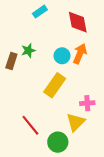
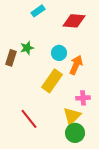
red diamond: (78, 22) -> (74, 21), turned -75
orange arrow: (80, 54) -> (76, 65), moved
green circle: (58, 142) -> (75, 133), moved

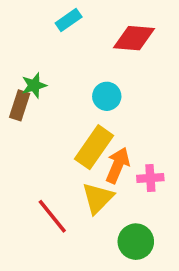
green star: (27, 48) -> (34, 85), moved
orange arrow: (76, 65) -> (118, 165), moved
yellow triangle: (72, 116) -> (98, 198), moved

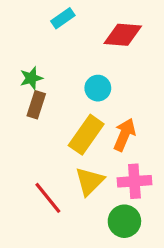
brown rectangle: (20, 105) -> (36, 105), moved
orange arrow: (118, 165) -> (124, 135), moved
pink cross: (150, 178) -> (134, 181), moved, size x1.4

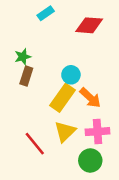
cyan circle: (98, 88) -> (71, 75), moved
orange arrow: (124, 135) -> (90, 98), turned 110

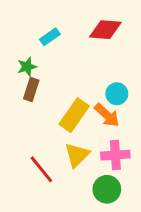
cyan rectangle: (46, 13) -> (50, 37), moved
cyan circle: (71, 75) -> (117, 94), moved

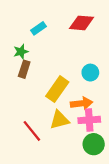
orange arrow: (107, 115) -> (82, 103), moved, turned -50
yellow triangle: (77, 155) -> (59, 120), turned 30
green circle: (107, 189) -> (94, 144), moved

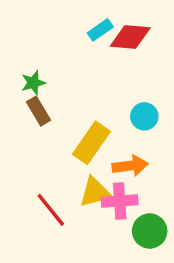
cyan rectangle: (39, 28) -> (100, 30), moved
brown rectangle: (24, 69) -> (38, 111), turned -49
pink cross: (89, 120) -> (120, 201), moved

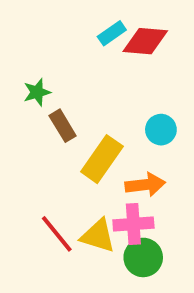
brown rectangle: (38, 111) -> (63, 126), moved
yellow triangle: (95, 192) -> (98, 236), moved, turned 32
green circle: (150, 231) -> (143, 257), moved

